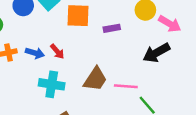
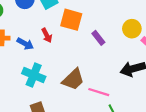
purple rectangle: (112, 28) -> (98, 38), turned 48
red arrow: (57, 51) -> (47, 35), moved

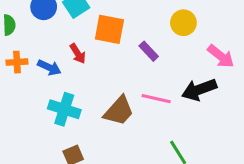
yellow circle: (132, 29) -> (183, 23), moved
pink line: (99, 92) -> (156, 99), moved

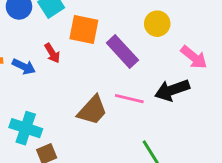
purple rectangle: (149, 51) -> (122, 52), size x1.6
cyan cross: (64, 109) -> (26, 128), moved

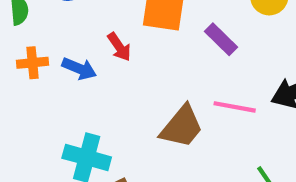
purple rectangle: (122, 52) -> (221, 39), size x0.7

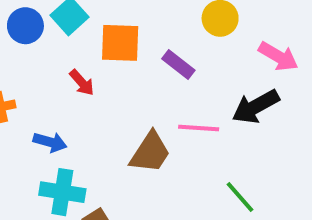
blue arrow: (79, 69) -> (50, 142), moved

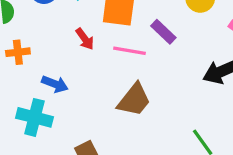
pink line: (199, 128) -> (129, 51), moved
cyan cross: (62, 192) -> (34, 117), moved

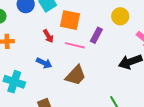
purple rectangle: (163, 32) -> (96, 35), turned 70
blue arrow: (55, 84) -> (44, 63), moved

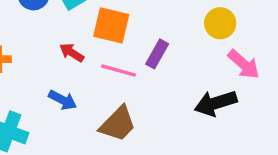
yellow circle: (120, 16) -> (220, 23), moved
red arrow: (48, 36) -> (72, 53), turned 152

